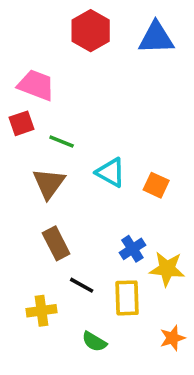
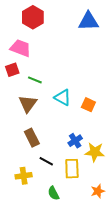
red hexagon: (91, 31) -> (33, 17), moved
green semicircle: (94, 342) -> (53, 193), turned 32

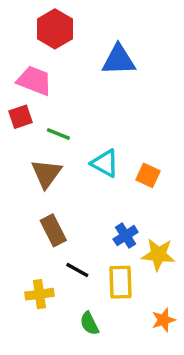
blue triangle: (88, 21) -> (119, 60), moved

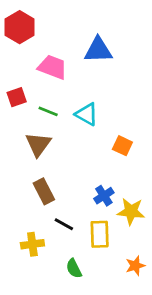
red hexagon: (55, 29) -> (20, 27), moved
pink trapezoid: (34, 81) -> (52, 67), moved
cyan triangle: (105, 163) -> (87, 114), moved

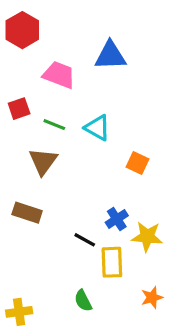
brown rectangle: (44, 191) -> (27, 213), moved, turned -45
black line: (64, 224) -> (85, 240), moved
yellow cross: (32, 244) -> (19, 312), moved

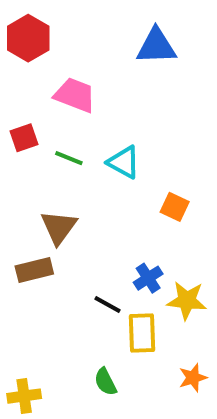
blue triangle: (110, 56) -> (156, 46), moved
brown triangle: (43, 161) -> (59, 227), moved
brown rectangle: (27, 213) -> (34, 270), turned -32

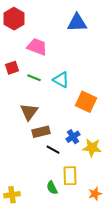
orange square: (175, 207) -> (86, 102), size x1.5
brown rectangle: (34, 270) -> (41, 132), moved
yellow rectangle: (142, 333) -> (70, 176), moved
orange star: (193, 378) -> (95, 194), moved

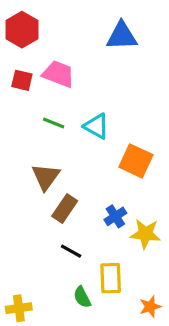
red square: (12, 68) -> (22, 80), moved, turned 32
brown rectangle: (41, 132) -> (65, 208), turned -42
black line: (53, 150) -> (71, 251), moved

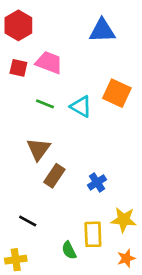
orange square: (136, 161) -> (117, 93), moved
yellow star: (145, 234) -> (124, 220), moved
black line: (71, 251) -> (28, 221), moved

